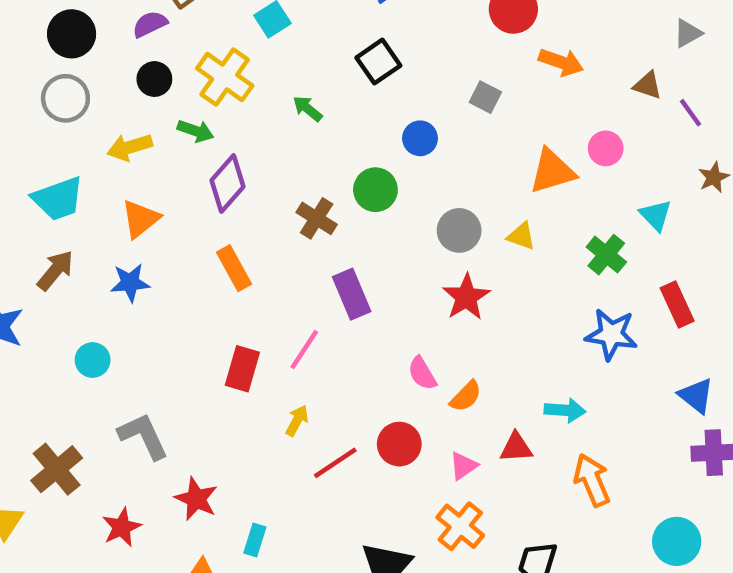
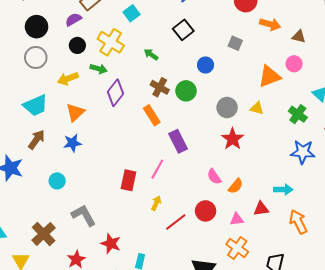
brown triangle: (648, 85) -> (299, 37), moved
brown cross: (317, 218) -> (160, 87), moved
orange rectangle: (234, 268) -> (152, 115), moved
pink triangle: (463, 466) -> (237, 219), turned 32

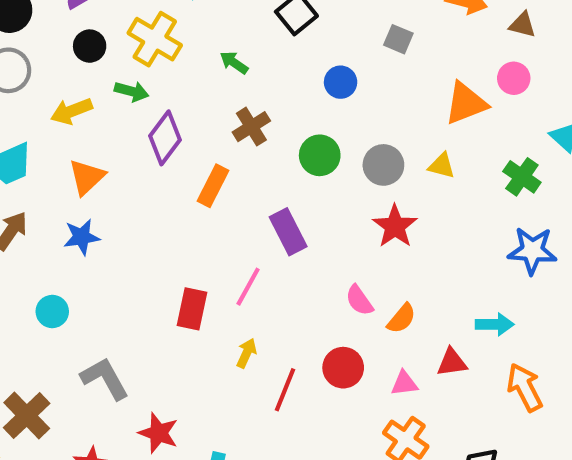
brown cross: (160, 87) -> (251, 127), turned 30
green circle: (186, 91) -> (320, 155), moved
orange rectangle: (152, 115) -> (213, 186), moved, turned 60
red line: (176, 222) -> (285, 390), turned -30

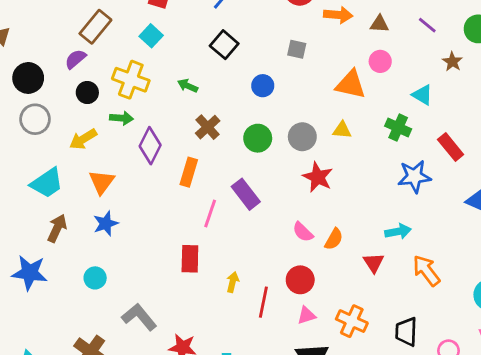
orange triangle: (466, 103) -> (351, 84), turned 44
pink line: (248, 287) -> (210, 213), moved
red triangle: (452, 362) -> (374, 263), turned -45
pink triangle: (404, 383) -> (307, 315), moved

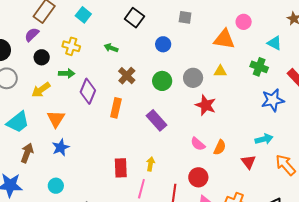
yellow cross: (131, 80) -> (71, 46), size x0.7
pink line: (210, 213) -> (141, 189), moved
yellow arrow: (233, 282) -> (151, 164), moved

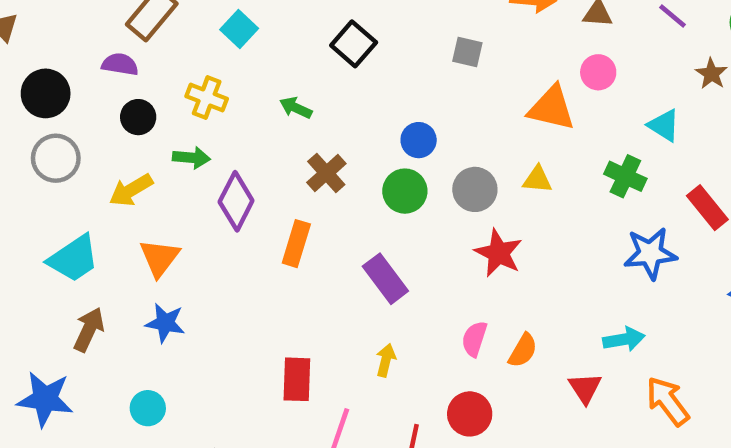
purple semicircle: (32, 35) -> (120, 64), turned 49
blue circle: (163, 44) -> (419, 140), moved
pink semicircle: (198, 144) -> (474, 339), turned 63
blue star: (61, 147) -> (165, 323), turned 30
yellow arrow: (151, 164) -> (386, 360), moved

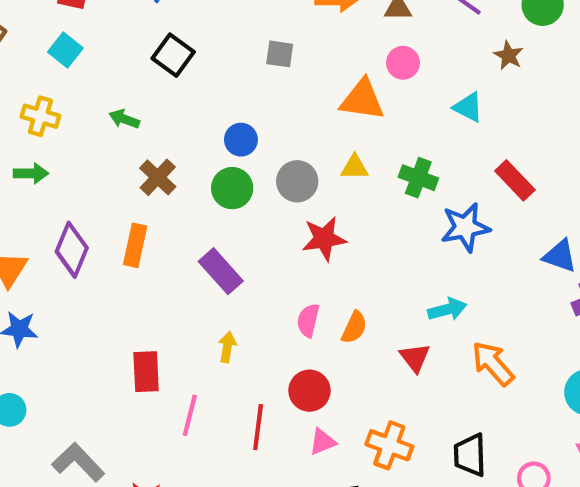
green cross: (625, 176) -> (418, 178), moved
purple diamond: (236, 201) -> (72, 250), moved
red star: (499, 253) -> (324, 239), turned -30

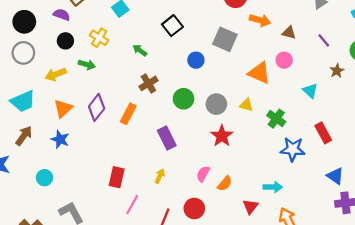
gray square: (280, 54) -> (225, 39), size x1.6
blue circle: (241, 140) -> (196, 60), moved
red star: (324, 239) -> (222, 136), turned 30

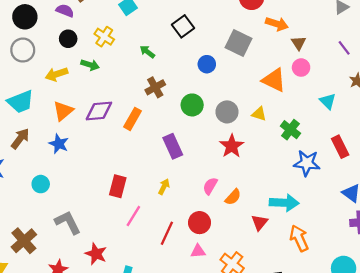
brown triangle: (289, 33) -> (299, 43), moved, turned 40
purple diamond: (97, 107) -> (99, 111), turned 45
cyan arrow: (273, 187) -> (284, 203), size x1.4

